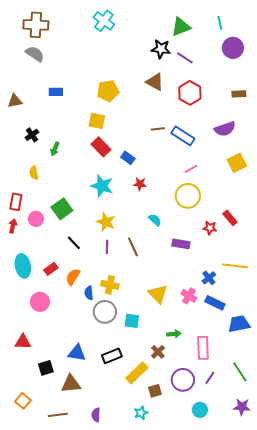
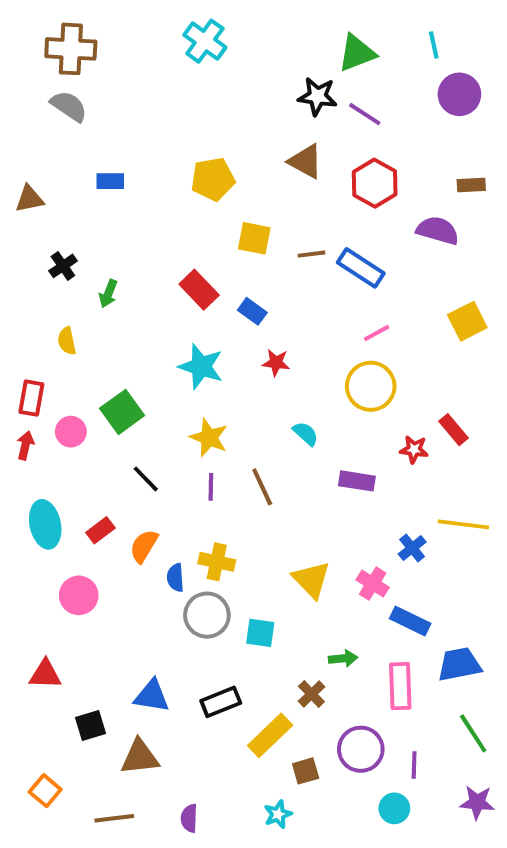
yellow square: (97, 121) -> (254, 238), moved
purple semicircle: (225, 129) -> (438, 230), moved, turned -145
blue rectangle: (215, 303) -> (410, 621), moved
blue trapezoid: (239, 324) -> (459, 664), moved
purple line: (210, 378) -> (414, 765), moved, turned -32

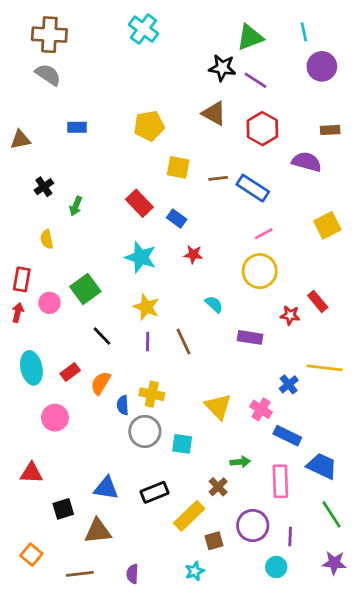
blue trapezoid: (459, 664) -> (322, 466), turned 36

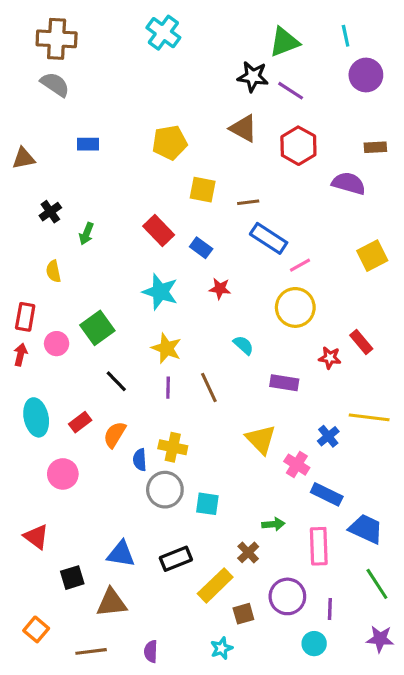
blue rectangle: (253, 188) -> (269, 238), moved
yellow triangle: (218, 407) -> (261, 439), moved
red triangle: (31, 473) -> (36, 537), turned 35

